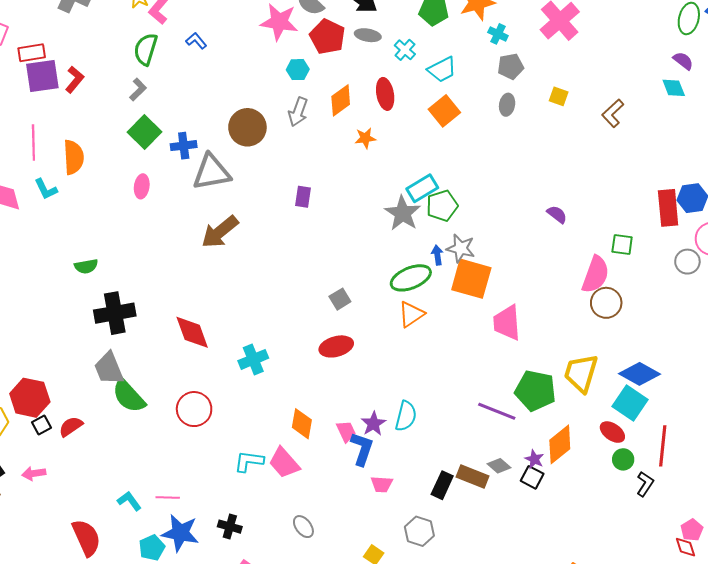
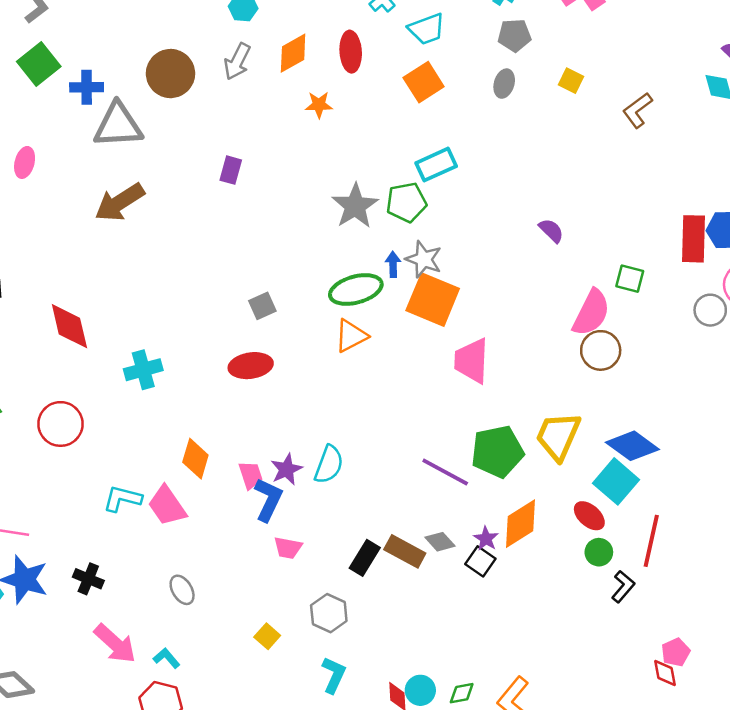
pink ellipse: (142, 186) -> (25, 162), moved
cyan rectangle: (422, 188) -> (436, 165), moved
green pentagon: (535, 391) -> (497, 452), turned -30

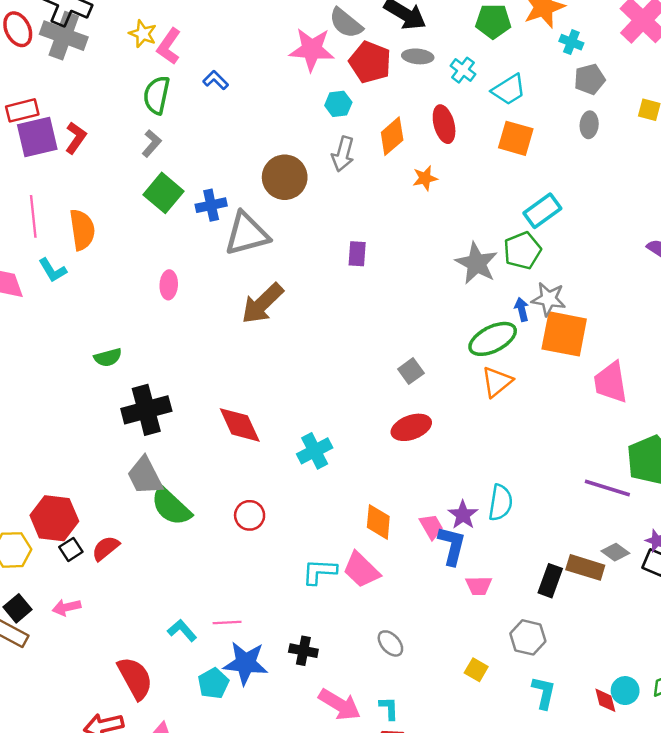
orange square: (424, 82) -> (516, 138), turned -30
red circle: (61, 424) -> (250, 515), size x0.7
cyan L-shape: (167, 658) -> (389, 708), turned 50

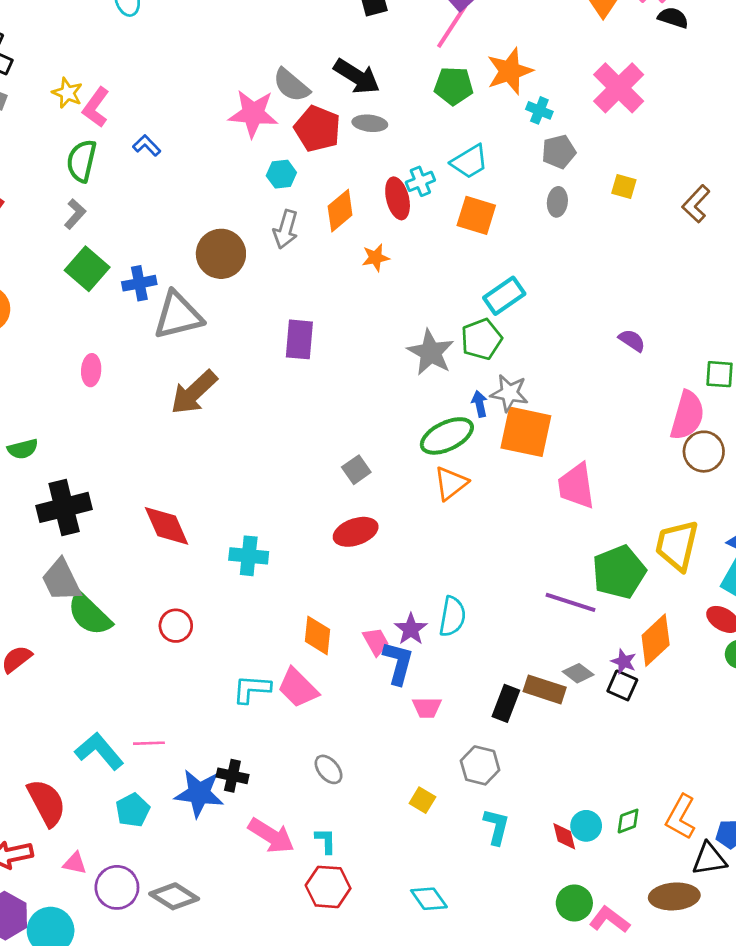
cyan cross: (463, 70) -> (420, 181), moved, turned 30
purple rectangle: (357, 254) -> (299, 339), size x1.4
cyan cross: (315, 451) -> (249, 556), turned 32
cyan L-shape: (182, 630) -> (99, 751), size x1.5
blue star: (246, 663) -> (199, 793), moved

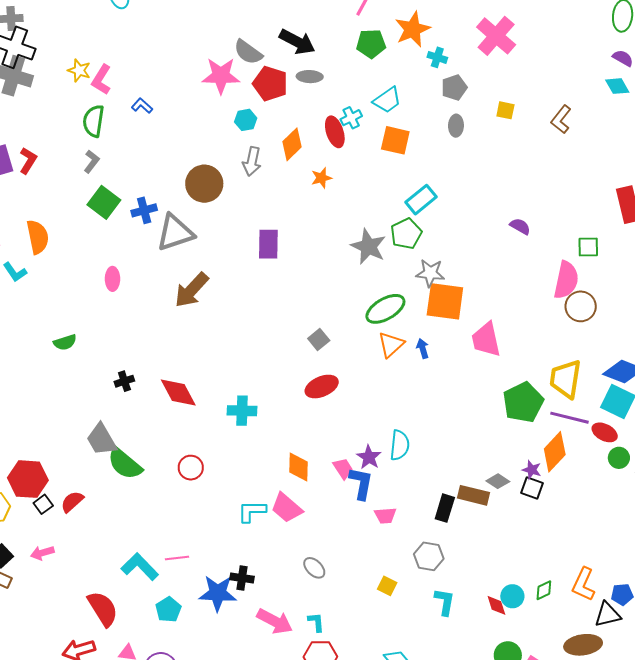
blue arrow: (480, 404) -> (423, 349), moved
black cross: (64, 507) -> (124, 381), moved, size x0.5
purple line: (570, 602) -> (569, 418), moved

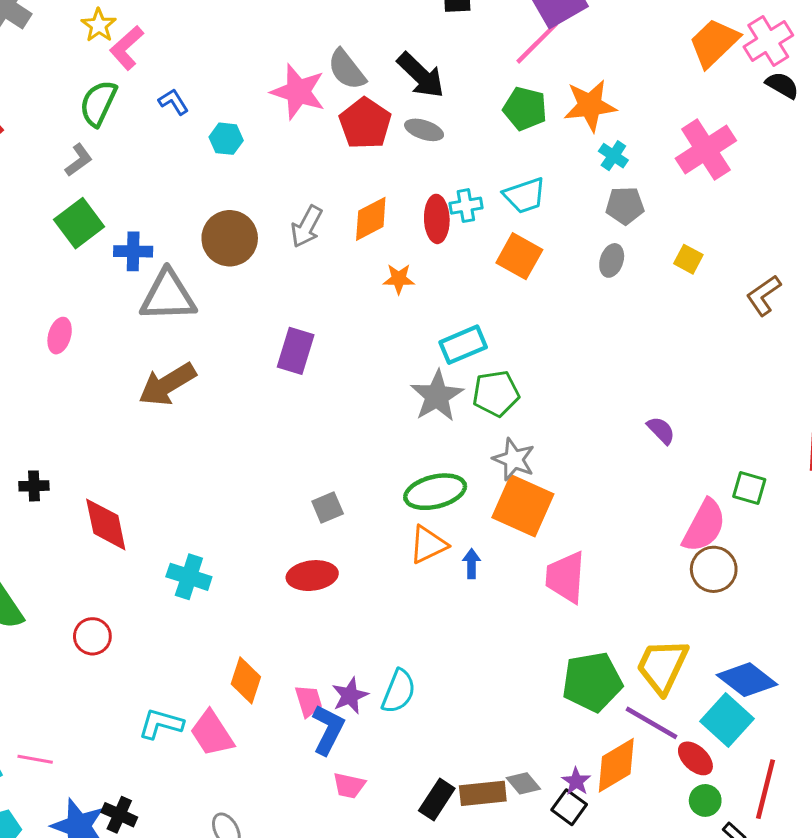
cyan hexagon: (246, 120) -> (226, 139), moved
cyan rectangle: (421, 200) -> (463, 345), moved
brown rectangle: (473, 495) -> (483, 793), turned -36

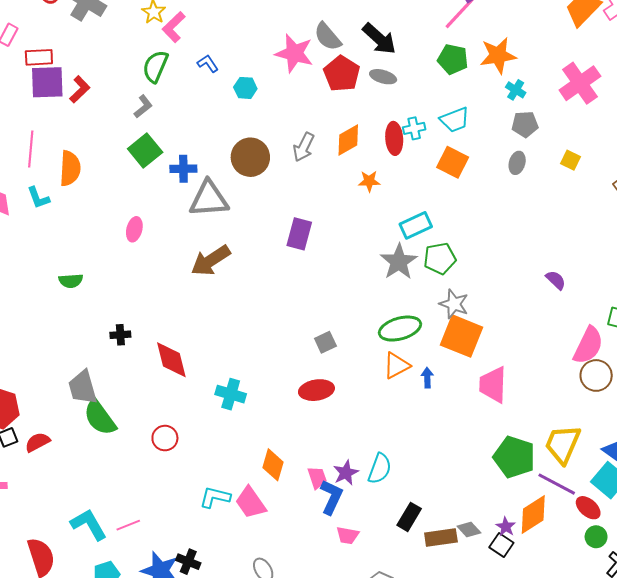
green pentagon: (592, 682) -> (514, 457), turned 30
pink line: (35, 759) -> (128, 525), turned -30
black rectangle: (437, 800) -> (409, 517), moved

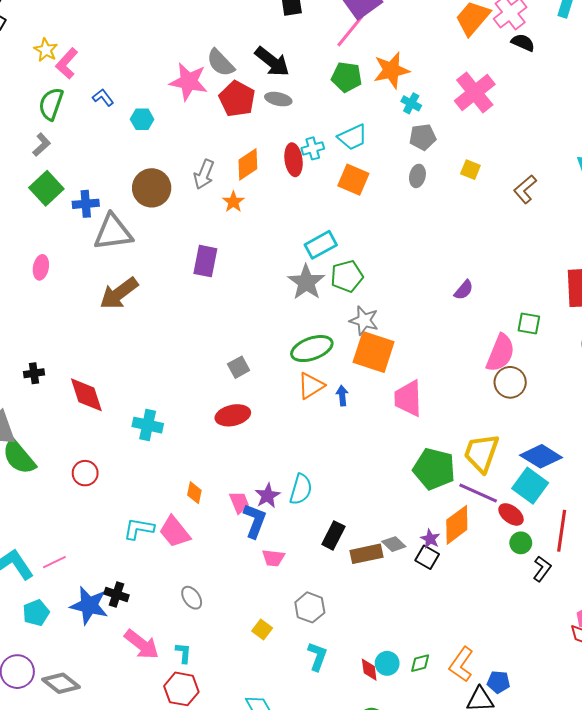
orange star: (369, 181) -> (233, 202), moved, turned -30
purple semicircle: (556, 280) -> (464, 290), turned 90
orange diamond: (273, 465) -> (194, 493), size x0.7

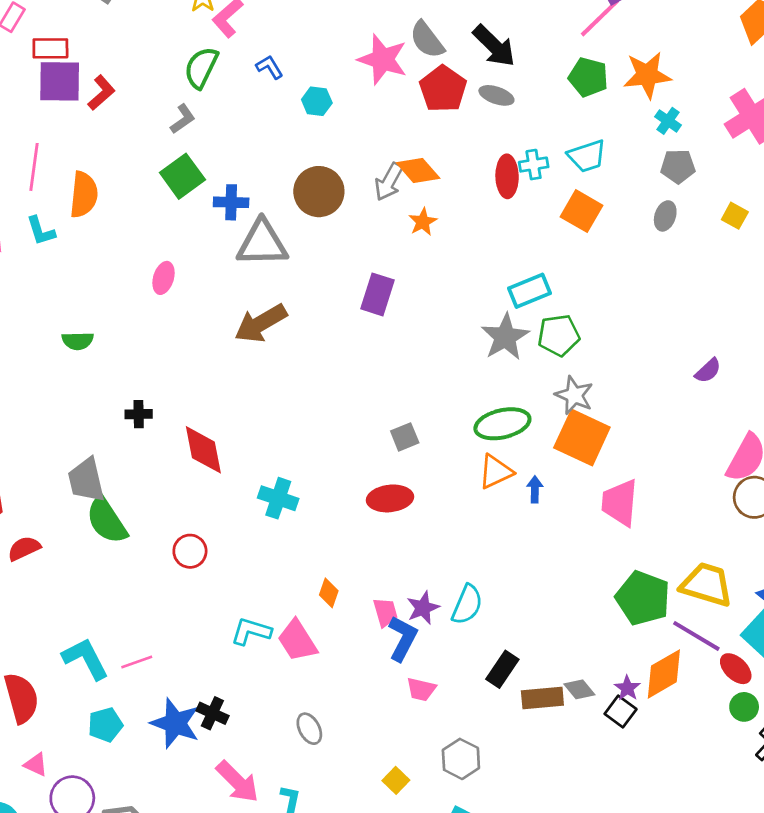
orange diamond: (248, 164) -> (418, 171), moved, turned 76
yellow trapezoid: (481, 453) -> (707, 585), turned 81

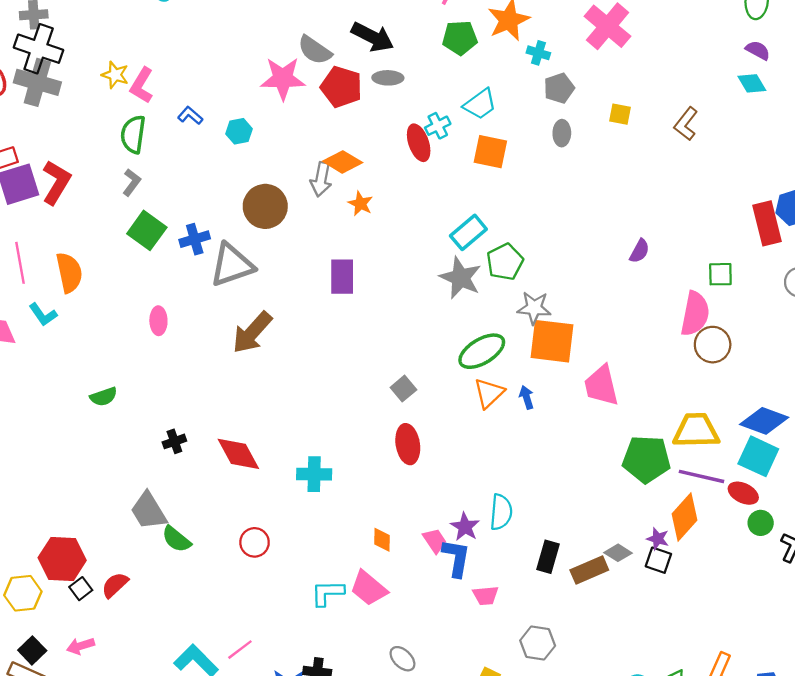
red L-shape: (101, 93) -> (56, 182), size x1.4
red ellipse: (390, 498) -> (408, 444), turned -75
green semicircle: (107, 520) -> (176, 539), size x0.7

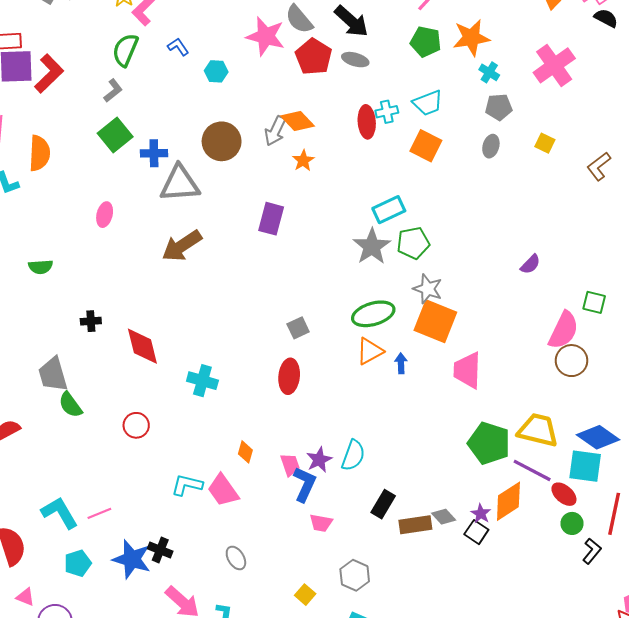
cyan square: (758, 456) -> (585, 466), turned -32

